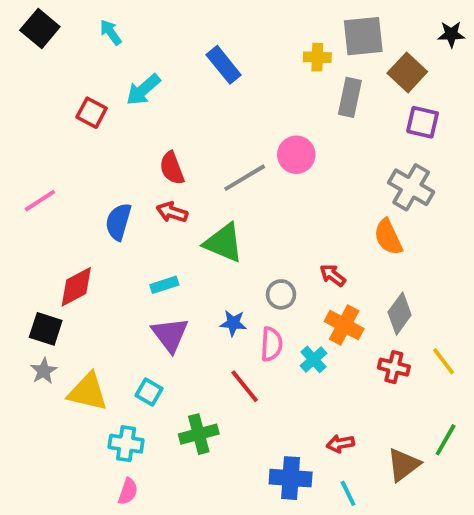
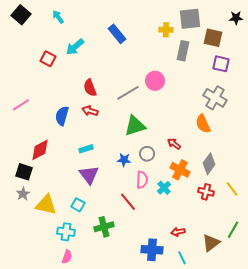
brown square: (407, 72) -> (213, 38), turned -30
green triangle: (224, 243) -> (135, 126), moved, turned -40
blue star: (233, 323) -> (124, 160), moved

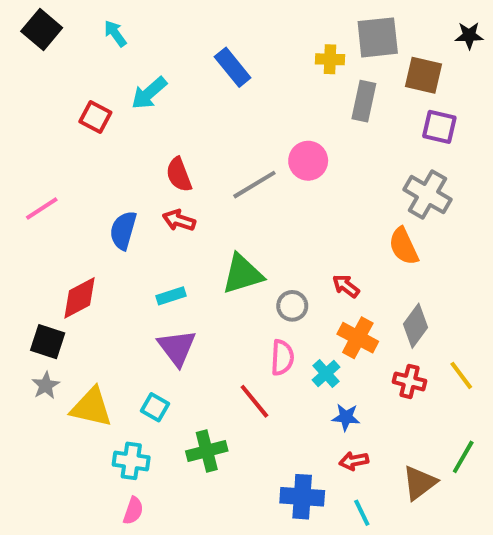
green triangle: (135, 126) -> (243, 274), moved
blue star: (124, 160) -> (346, 417), moved

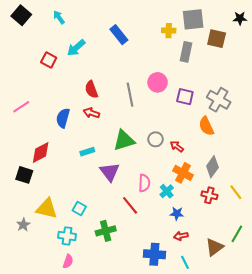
purple square: (439, 127) -> (185, 97), moved
gray line: (254, 185) -> (130, 95), turned -70
gray circle: (292, 306) -> (155, 139), moved
purple triangle: (177, 348) -> (110, 172), moved
gray star: (46, 385) -> (23, 225), moved

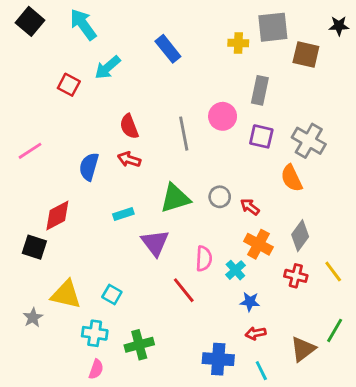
cyan arrow: (59, 17) -> (83, 24), size x1.6
gray rectangle: (186, 52) -> (260, 90), moved
green cross: (106, 231) -> (139, 345), moved

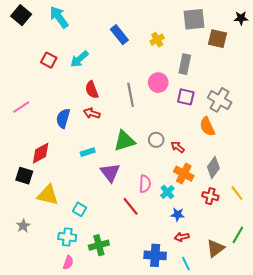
yellow cross: (238, 43) -> (157, 40), moved, turned -32
cyan arrow: (108, 67) -> (79, 59), moved
yellow triangle: (66, 294) -> (48, 195), moved

